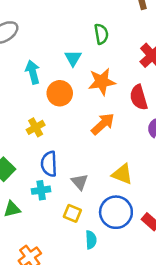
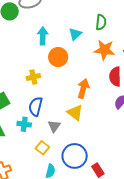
orange star: (102, 82) -> (104, 50), moved
orange arrow: (103, 124) -> (83, 89), turned -48
yellow triangle: (122, 174) -> (75, 113), moved

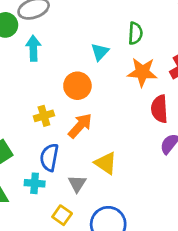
cyan arrow: (43, 36) -> (33, 48), moved
orange arrow: (83, 89) -> (80, 126), moved, turned 30

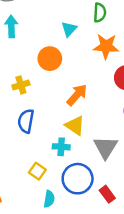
orange arrow: (80, 126) -> (77, 95), moved
cyan cross: (35, 183) -> (61, 147), moved
gray triangle: (77, 184) -> (106, 147), moved, size x1.5

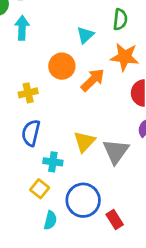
orange arrow: (77, 95) -> (93, 80), moved
yellow triangle: (75, 126) -> (84, 142), turned 35
cyan cross: (61, 147) -> (53, 162), moved
gray triangle: (106, 147) -> (116, 151), moved

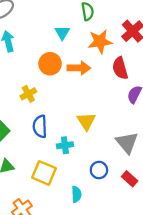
orange arrow: (93, 80) -> (79, 68), turned 60
gray triangle: (116, 151) -> (127, 143), moved
yellow square: (40, 189) -> (44, 173), moved, size x1.5
blue circle: (83, 200) -> (99, 170), size x0.6

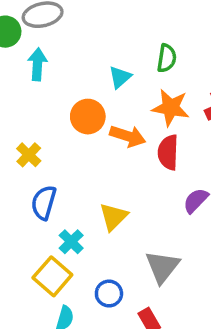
red semicircle: (120, 68) -> (168, 152), moved
yellow cross: (28, 94) -> (29, 155), moved, turned -35
cyan cross: (65, 145) -> (71, 242), turned 35
yellow square: (44, 173) -> (52, 276), moved

